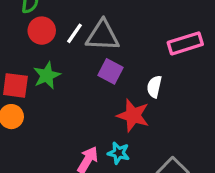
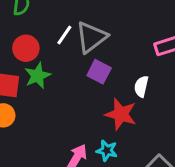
red circle: (42, 31) -> (26, 48), moved
gray triangle: (103, 36) -> (91, 37), turned -40

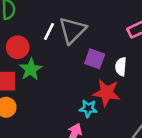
purple square: (99, 72) -> (95, 59), moved
cyan star: (107, 151) -> (88, 108), moved

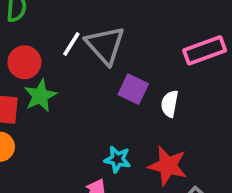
gray triangle: (72, 30) -> (105, 45), turned -32
red star: (107, 93) -> (168, 166), moved

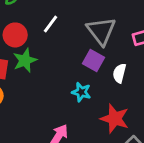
gray triangle: (105, 45) -> (101, 31), moved
cyan star: (117, 159) -> (81, 92), moved

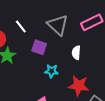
white line: (51, 24) -> (21, 27), turned -64
purple square: (94, 61) -> (39, 47), moved

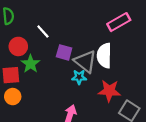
gray triangle: (58, 25) -> (85, 61), moved
white semicircle: (76, 53) -> (104, 56), size x1.6

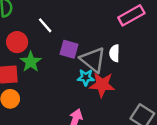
white semicircle: (104, 56) -> (115, 53), size x0.6
red star: (109, 91) -> (102, 85), moved

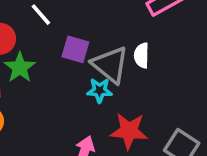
red star: (102, 85) -> (129, 131), moved

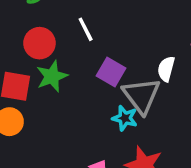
white semicircle: (141, 55) -> (166, 69), moved

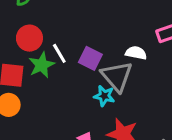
white line: (86, 29) -> (59, 53), moved
white semicircle: (166, 69) -> (136, 53), turned 90

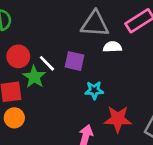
gray triangle: (117, 76) -> (95, 24), moved, turned -32

